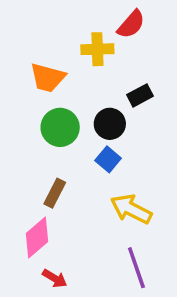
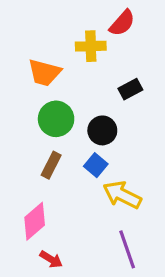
black circle: (110, 124) -> (102, 130), moved
blue square: (108, 159) -> (96, 165), moved
brown rectangle: (55, 193) -> (51, 165), moved

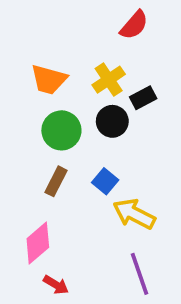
yellow cross: (91, 46) -> (109, 80), moved, turned -32
black circle: (102, 130) -> (112, 121), moved

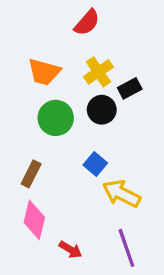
red semicircle: (134, 25) -> (87, 23), moved
brown rectangle: (56, 181) -> (31, 174), moved
pink diamond: (38, 243) -> (34, 220), turned -36
red arrow: (56, 285) -> (70, 250), moved

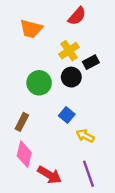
red semicircle: (87, 23) -> (77, 16), moved
orange trapezoid: (44, 72) -> (31, 29), moved
yellow arrow: (121, 194) -> (85, 136), size x0.7
red arrow: (70, 250) -> (49, 175), size x1.5

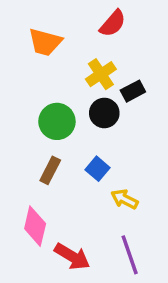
brown rectangle: (22, 122) -> (50, 170), moved

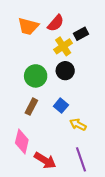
red semicircle: (113, 23) -> (56, 23), moved
black rectangle: (133, 91) -> (81, 34), moved

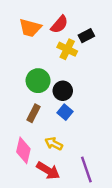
yellow cross: (63, 46) -> (67, 49), turned -30
black circle: (65, 71) -> (63, 91), moved
yellow arrow: (78, 125) -> (54, 144), moved

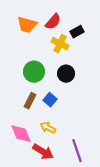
black circle: (63, 91) -> (66, 74), moved
blue square: (65, 112) -> (50, 100), moved
pink diamond: (23, 150) -> (21, 134), turned -35

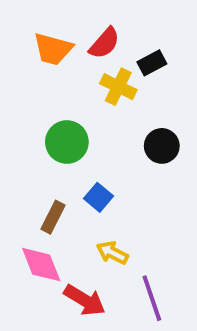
black circle: (66, 74) -> (162, 146), moved
brown rectangle: (30, 101) -> (53, 217), moved
yellow arrow: (48, 128) -> (112, 253), moved

